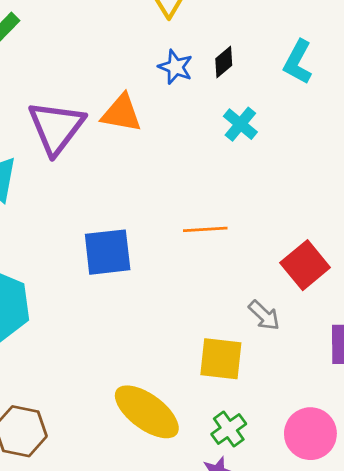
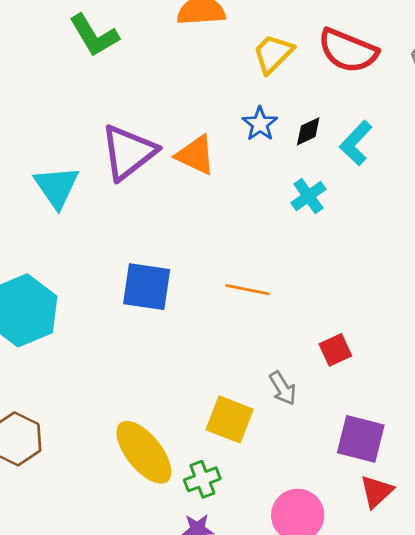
cyan L-shape: (298, 62) -> (356, 143), moved
red square: (305, 265) -> (335, 350), size x0.7
green cross: (229, 429) -> (202, 479), moved

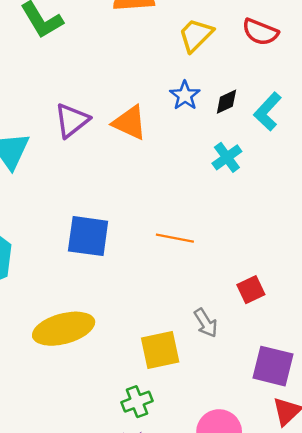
red semicircle: (348, 51) -> (260, 32), size x0.7
purple triangle: (128, 152) -> (72, 120), size x0.7
yellow square: (230, 419) -> (160, 350), turned -33
yellow ellipse: (144, 452) -> (64, 329), moved, turned -66

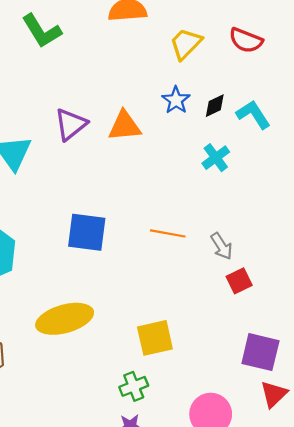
cyan L-shape: (268, 111) -> (253, 114), turned 105
orange triangle: (130, 123) -> (125, 126), turned -30
gray arrow: (206, 323) -> (222, 246), moved

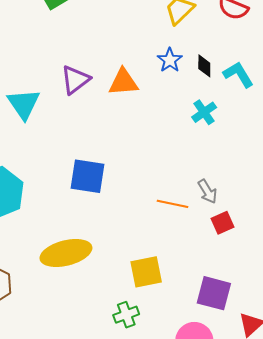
black diamond: (215, 106) -> (204, 66), turned -65
orange line: (168, 233) -> (172, 204), moved
purple square: (260, 352) -> (214, 293), moved

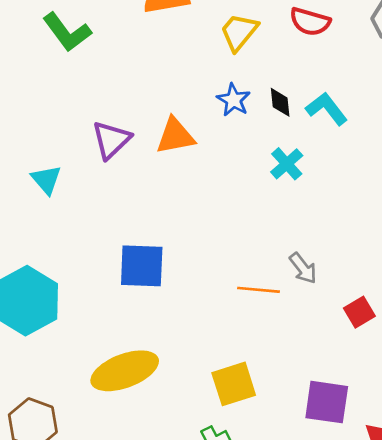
cyan triangle: (24, 104) -> (46, 180), size x0.7
red square: (222, 223) -> (359, 312), moved

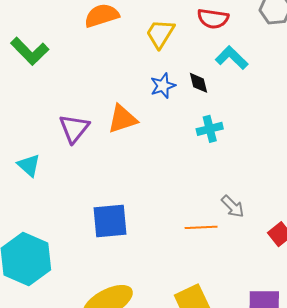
blue star: (234, 100) -> (163, 86), turned 30
cyan L-shape: (327, 109) -> (232, 58), moved
cyan cross: (287, 164) -> (210, 129), turned 35

